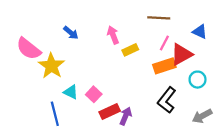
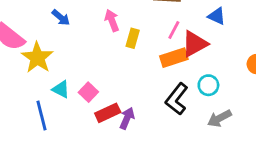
yellow rectangle: (130, 50) -> (133, 38), turned -49
cyan circle: (198, 80) -> (208, 85), moved

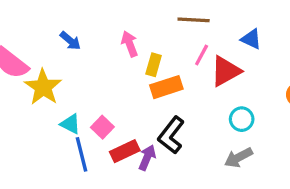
orange rectangle: (174, 58) -> (166, 87), moved
black L-shape: (177, 99) -> (171, 135), moved
blue line: (41, 116) -> (82, 154), moved
gray arrow: (219, 118) -> (238, 158), moved

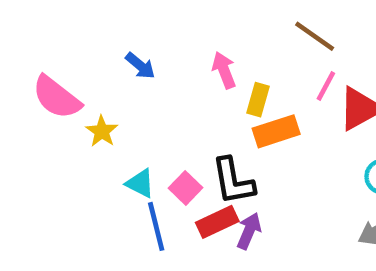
brown line: (194, 20) -> (315, 36), turned 32
yellow star: (43, 87) -> (102, 131), size x0.6
black L-shape: (171, 135) -> (233, 181), moved, turned -48

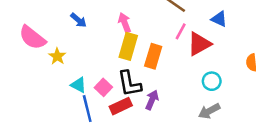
yellow rectangle: (258, 100) -> (128, 46), moved, size x1.5
orange rectangle: (276, 131) -> (153, 56), turned -55
purple arrow: (249, 231) -> (152, 100), moved

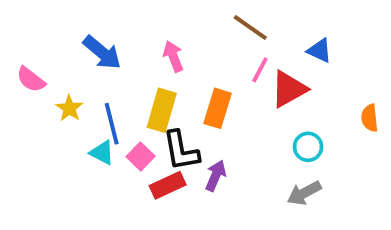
blue arrow: (78, 20) -> (102, 53), size x1.5
pink semicircle: (32, 38) -> (31, 79), size x0.7
yellow rectangle: (128, 46) -> (162, 110), moved
blue line: (87, 109) -> (112, 124), moved

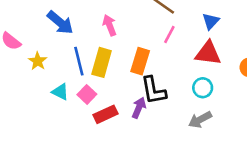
blue triangle: (320, 51) -> (211, 21), turned 48
red triangle: (289, 89) -> (208, 53), moved, turned 36
blue line: (112, 124) -> (79, 61), moved
black L-shape: (181, 151) -> (153, 90), moved

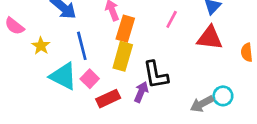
orange rectangle: (140, 61) -> (125, 29), moved
yellow rectangle: (102, 62) -> (123, 56), moved
cyan circle: (203, 88) -> (223, 96), moved
cyan triangle: (60, 92) -> (63, 76), size x1.6

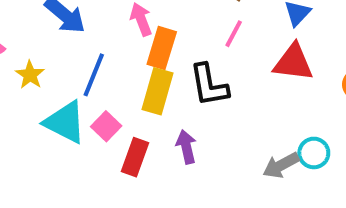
blue line: (82, 46) -> (94, 75), turned 36
black L-shape: (156, 75) -> (209, 85), moved
purple arrow: (141, 92) -> (186, 147), turned -36
red rectangle: (108, 99) -> (135, 157), turned -45

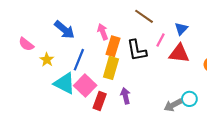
pink line: (234, 34) -> (161, 40), moved
black L-shape: (209, 85) -> (137, 50), moved
pink square: (106, 126) -> (85, 85), size x1.5

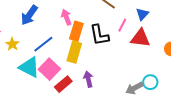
blue arrow: (64, 30) -> (29, 15), turned 85
blue line: (79, 60) -> (43, 44), turned 30
red rectangle: (100, 101) -> (63, 84), turned 30

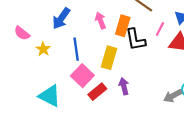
orange rectangle: (76, 31) -> (123, 26), moved
blue line: (43, 44) -> (76, 49), turned -60
cyan triangle: (29, 67) -> (50, 96), moved

